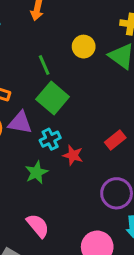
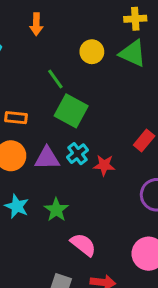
purple triangle: (20, 123) -> (47, 158), moved
green star: (36, 172) -> (56, 210), moved

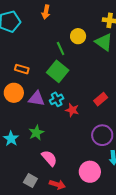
green line: (55, 79) -> (61, 49), moved
cyan star: (17, 206) -> (11, 139), moved

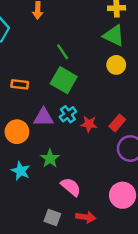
yellow circle: (78, 36) -> (116, 65), moved
orange circle: (14, 93) -> (17, 132), moved
red rectangle: (101, 99) -> (117, 123), moved

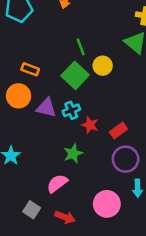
yellow circle: (116, 65) -> (103, 66), moved
orange circle: (17, 132) -> (18, 96), moved
green star: (50, 159) -> (73, 154), moved
pink semicircle: (71, 187) -> (57, 183), turned -90

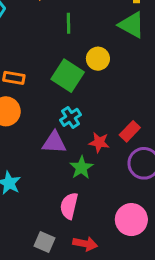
green line: (81, 47) -> (69, 23), moved, turned 30
purple triangle: (46, 108) -> (54, 142), moved
red star: (90, 125) -> (99, 142), moved
pink semicircle: (57, 183) -> (69, 206), turned -30

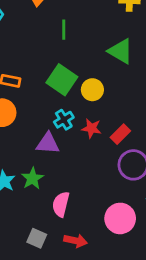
green triangle: (132, 25) -> (121, 51), moved
yellow circle: (98, 59) -> (92, 90), moved
red star: (99, 142) -> (91, 128), moved
green star: (81, 168) -> (32, 178), moved

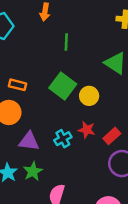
cyan cross: (64, 120) -> (63, 139), moved
purple triangle: (48, 143) -> (29, 141), moved

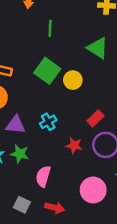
red star: (87, 130) -> (74, 145), moved
green star: (33, 171) -> (20, 154), turned -30

